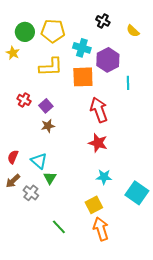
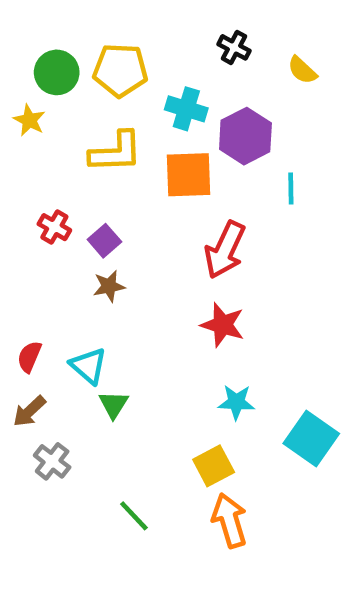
red arrow: (99, 110) -> (225, 250), turned -135
gray cross: (31, 193) -> (52, 461), moved

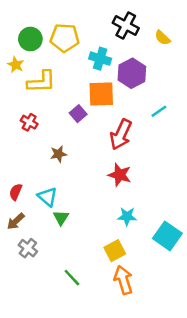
black cross: (234, 47) -> (126, 26), size x1.5
yellow L-shape: (116, 152) -> (41, 82), moved
cyan line: (291, 188) -> (159, 111), moved, turned 56
purple square: (104, 241) -> (78, 114), moved

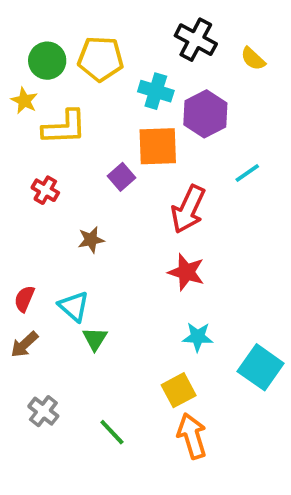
gray cross: (28, 248) -> (43, 411), moved

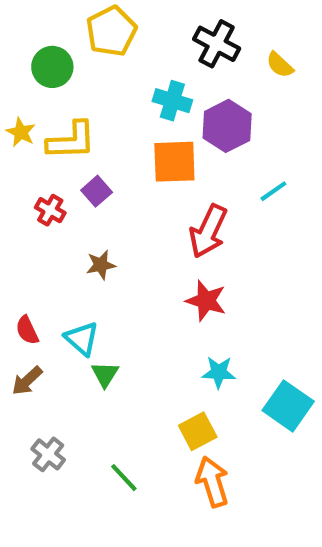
yellow pentagon: (101, 59) -> (111, 31), moved, turned -30
yellow star: (24, 101) -> (21, 132), moved
purple square: (121, 177) -> (97, 191), moved
red semicircle: (24, 299) -> (27, 330), turned -48

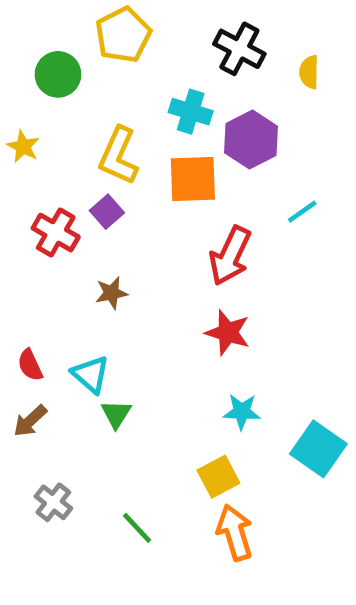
yellow semicircle: (280, 65) -> (309, 72), turned 48
yellow L-shape: (71, 141) -> (118, 156), moved, turned 116
red cross: (50, 210) -> (56, 233), size x1.4

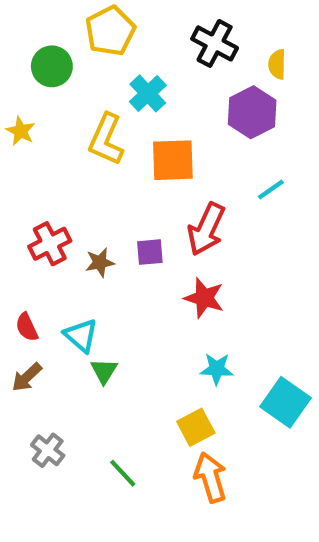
cyan cross: (191, 112) -> (148, 93), moved, turned 30
purple hexagon: (251, 140) -> (252, 112), moved
purple square: (107, 212) -> (150, 252), moved, turned 36
red cross: (56, 233) -> (50, 244), moved, turned 33

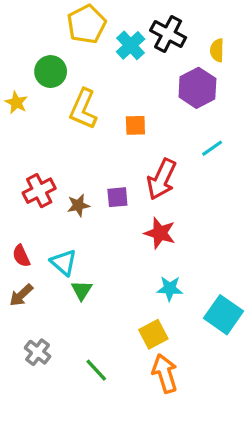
green circle: (52, 66) -> (51, 72), moved
cyan cross: (148, 93) -> (131, 45), moved
orange square: (173, 160) -> (135, 125), size x0.6

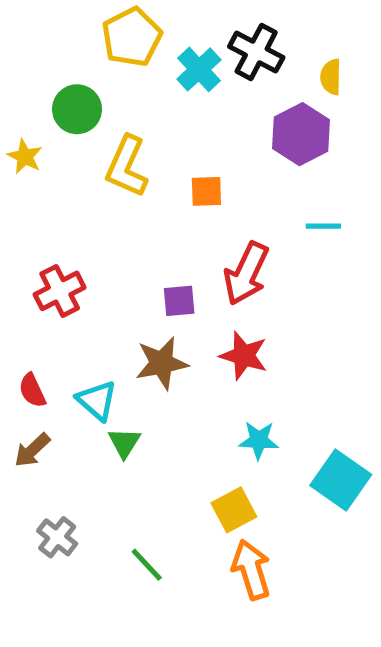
cyan line: (212, 148) -> (323, 226), turned 35
brown star: (78, 205) -> (162, 363), moved, size x1.5

